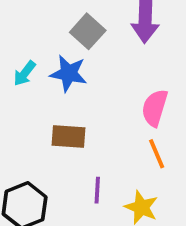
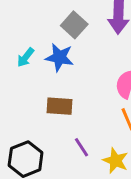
purple line: (97, 190) -> (82, 147), turned -36

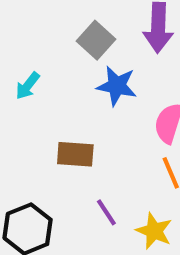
blue star: (59, 57) -> (117, 86), moved

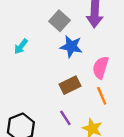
brown rectangle: (75, 154) -> (70, 85), moved, turned -30

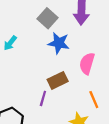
orange line: (102, 96) -> (94, 100), moved
purple line: (65, 118) -> (43, 98), moved, turned 49

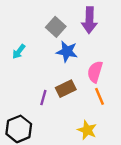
purple line: (43, 98) -> (43, 98), moved
orange line: (94, 100) -> (99, 96), moved

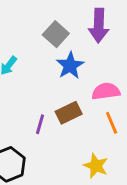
blue star: (67, 52) -> (70, 66), turned 30
pink semicircle: (95, 72) -> (106, 91), turned 65

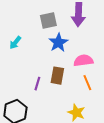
gray square: (56, 34) -> (48, 21), turned 36
brown rectangle: (69, 113) -> (57, 76), turned -54

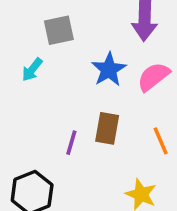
gray square: (48, 21) -> (59, 30), moved
pink semicircle: (83, 61) -> (153, 77), moved, turned -30

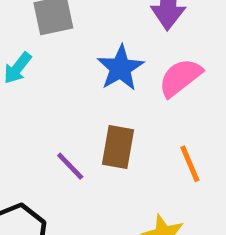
purple line: (71, 143) -> (70, 166), turned -60

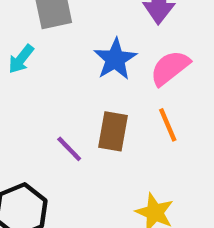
orange line: (190, 164) -> (168, 125), moved

